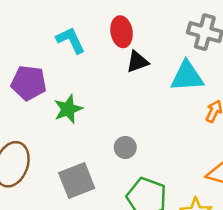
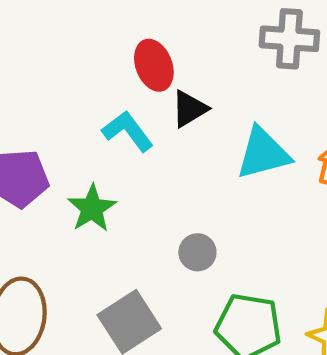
cyan L-shape: (71, 40) -> (128, 131), moved
cyan triangle: (187, 76) -> (263, 153), moved

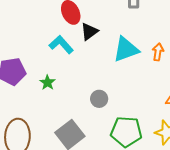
green star: (92, 208) -> (48, 83), size x0.7

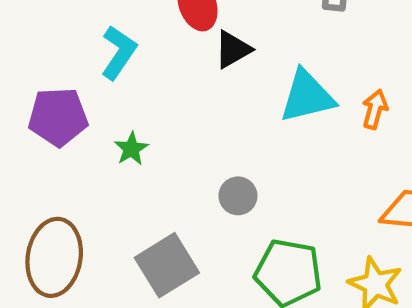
cyan L-shape: (61, 45) -> (119, 52), moved, turned 70

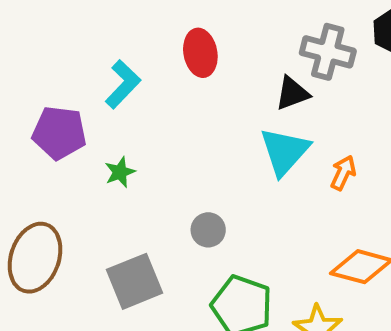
black triangle: (233, 49) -> (292, 93), moved
cyan triangle: (307, 96) -> (285, 151), turned -44

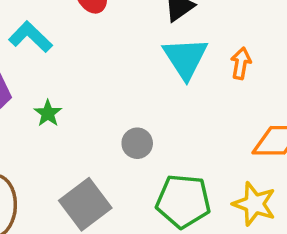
cyan L-shape: (123, 84) -> (30, 37), turned -75

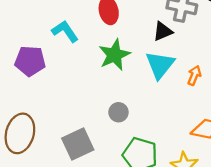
green star: (48, 113) -> (114, 55), moved, size x1.8

